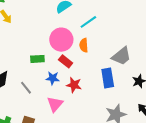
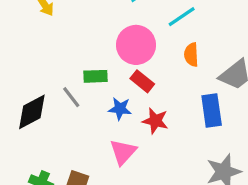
orange semicircle: (84, 45) -> (191, 55), moved
gray line: (26, 88) -> (71, 97), moved

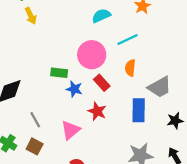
red rectangle: (142, 81) -> (102, 83), moved
gray line: (71, 97) -> (35, 120), moved
blue star: (120, 109) -> (74, 89), moved

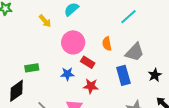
yellow arrow: (31, 16) -> (45, 21), moved
cyan line: (128, 40) -> (129, 17), moved
green rectangle: (59, 73) -> (32, 68), moved

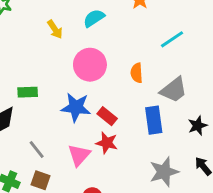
red rectangle: (88, 62) -> (107, 116), moved
blue star: (67, 74) -> (76, 107), size x1.5
red star: (91, 86) -> (107, 143), moved

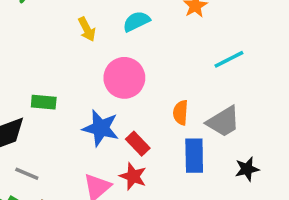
orange semicircle: (137, 73) -> (181, 113), moved
gray line: (37, 150) -> (27, 174), moved, turned -36

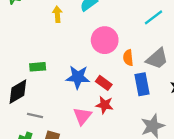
yellow arrow: (87, 29) -> (57, 14), turned -147
pink circle: (124, 78) -> (105, 40), moved

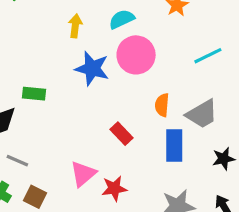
pink circle: (105, 40) -> (136, 55), moved
blue star: (78, 77) -> (92, 68), moved
red star: (105, 105) -> (114, 188), moved, turned -30

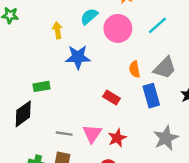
pink circle: (136, 55) -> (118, 28), moved
gray line: (17, 161) -> (64, 134), moved

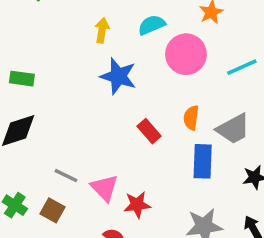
green rectangle: (42, 86) -> (22, 79), moved
red rectangle: (111, 98) -> (149, 131), moved
pink triangle: (92, 134) -> (105, 188), turned -36

